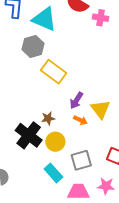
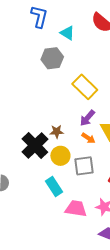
cyan triangle: (44, 19) -> (67, 33), size x0.6
yellow rectangle: (54, 72) -> (85, 87), moved
gray square: (81, 160) -> (84, 166), moved

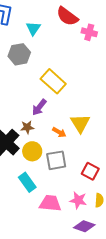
cyan triangle: (67, 33) -> (33, 28), turned 35
purple arrow: (87, 118) -> (39, 107), moved

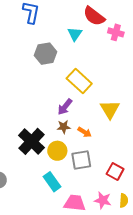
cyan triangle: (33, 28) -> (75, 34), moved
yellow triangle: (80, 123) -> (110, 109), moved
brown star: (27, 127) -> (64, 127), moved

